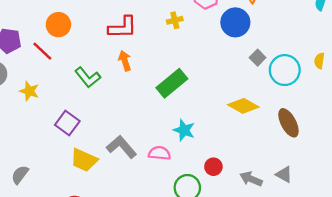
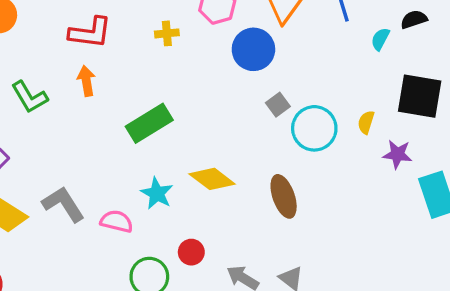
yellow diamond: (243, 106) -> (212, 179), moved
brown ellipse: (288, 123) -> (284, 196), moved

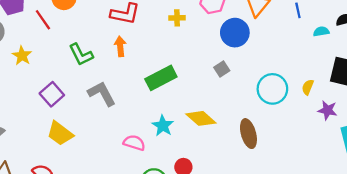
cyan semicircle: (380, 39) -> (321, 31), turned 49
gray square: (278, 105) -> (222, 69), moved
gray L-shape: (63, 204) -> (102, 94), moved

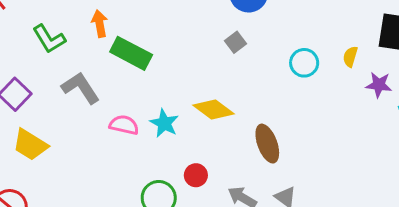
green rectangle: (161, 78) -> (131, 53), moved, turned 60
cyan circle: (272, 89) -> (304, 63), size x0.7
brown ellipse: (248, 134) -> (267, 144), moved
pink semicircle: (134, 143) -> (124, 125), moved

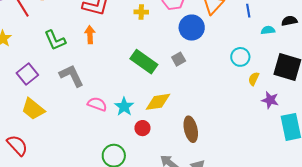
green rectangle: (131, 53) -> (144, 62), moved
cyan circle: (304, 63) -> (240, 57), moved
yellow diamond: (213, 110) -> (158, 102), turned -52
red circle: (196, 175) -> (142, 128), moved

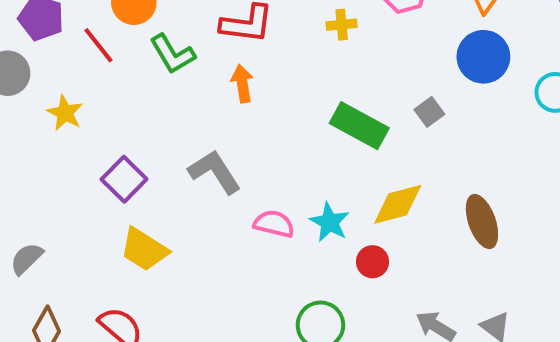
blue circle: (192, 28) -> (483, 57), moved
green L-shape: (55, 40) -> (173, 54), moved
brown ellipse: (191, 129) -> (482, 221), moved

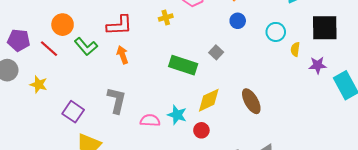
blue circle: (483, 57) -> (238, 21), size x0.6
gray L-shape: (215, 172) -> (117, 100), turned 56

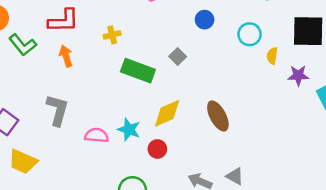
yellow cross: (166, 17) -> (112, 35), moved

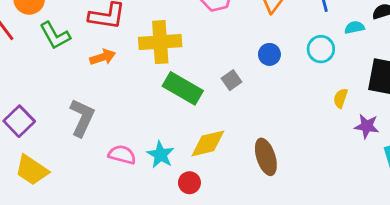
blue circle: (205, 20) -> (269, 54), moved
cyan circle: (250, 34) -> (321, 49), moved
yellow cross: (112, 35) -> (160, 42), size x2.0
orange arrow: (66, 56) -> (103, 57), turned 80

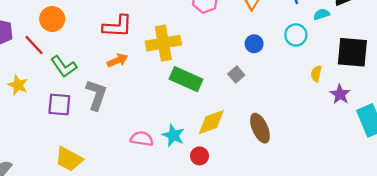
green L-shape: (55, 36) -> (64, 66), moved
gray square: (231, 80) -> (236, 74), moved
gray L-shape: (82, 118) -> (96, 95), moved
purple square: (19, 121) -> (59, 104), moved, turned -35
purple star: (367, 126) -> (340, 94), turned 30

